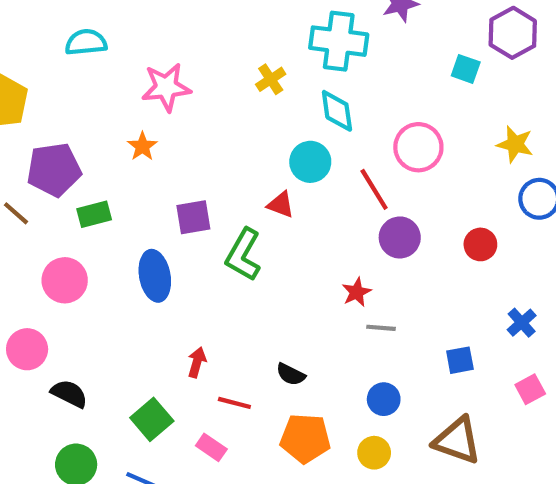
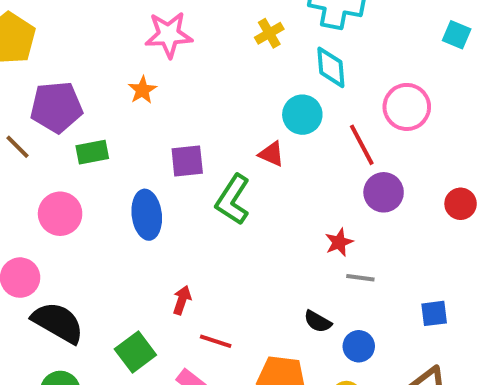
black semicircle: (291, 374) -> (318, 322), moved
black semicircle: (69, 394) -> (58, 323), size x1.5

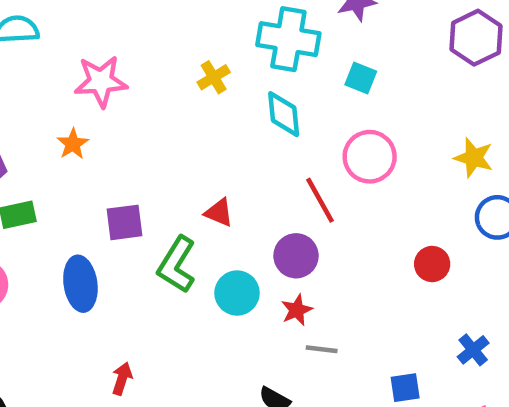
cyan square: (457, 35) -> (361, 78), moved
cyan circle: (302, 115) -> (237, 293), moved
purple circle: (384, 192) -> (296, 256), moved

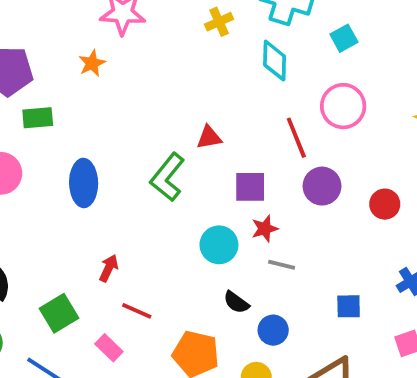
cyan square: (361, 78) -> (344, 38), turned 32
red triangle: (219, 213) -> (209, 137), turned -40
purple square: (125, 222) -> (250, 187), moved
purple circle: (296, 256) -> (322, 186), moved
cyan circle: (237, 293) -> (219, 245), moved

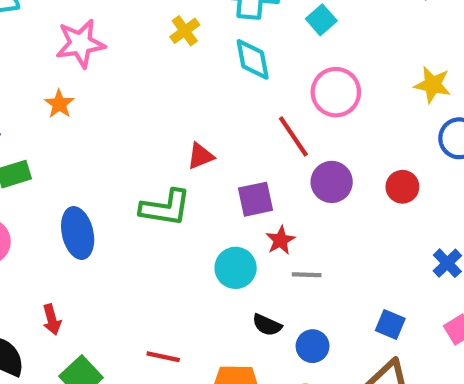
green L-shape: (167, 177) -> (165, 208), turned -108
red arrow: (109, 268) -> (52, 320), moved, turned 152
blue square: (349, 306) -> (390, 324), moved, turned 36

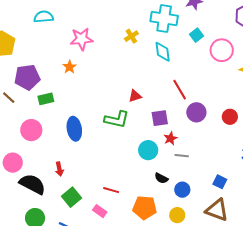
pink circle: (336, 92) -> (222, 50), moved

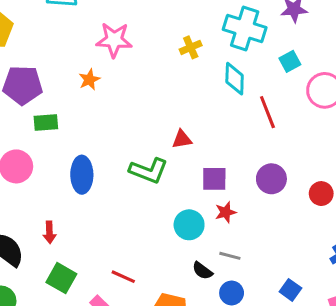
red line: (180, 90) -> (267, 112), moved
gray line: (182, 156) -> (230, 256), moved
green square: (72, 197) -> (61, 278), turned -30

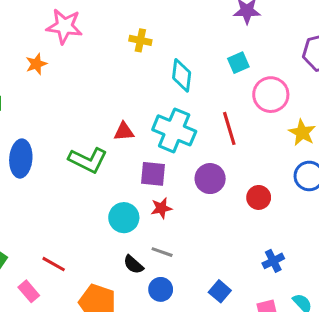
cyan cross: (245, 28) -> (174, 130), moved
yellow cross: (191, 47) -> (140, 40), turned 30
red line: (267, 112) -> (229, 128), moved

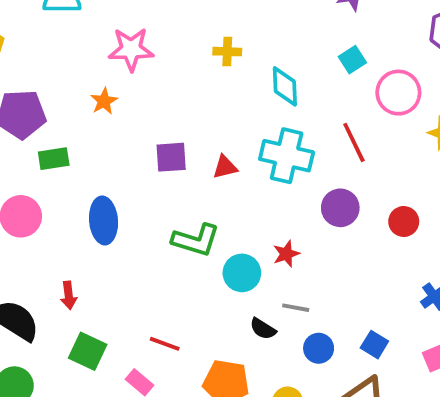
green L-shape: (88, 160) -> (196, 240), moved
purple square: (153, 174) -> (171, 157), moved
blue circle: (161, 289) -> (319, 348), moved

